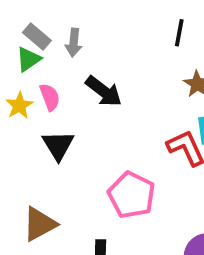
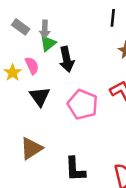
green triangle: (28, 59) -> (48, 43), moved
black arrow: (104, 91) -> (67, 59), turned 45
pink pentagon: (131, 195) -> (83, 105), moved

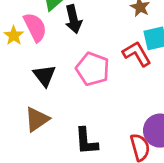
pink semicircle: (32, 66) -> (35, 27), size x1.5
black triangle: (40, 96) -> (44, 75), moved

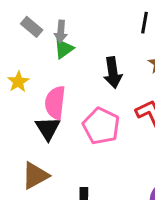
black arrow: (73, 19) -> (113, 73), moved
pink semicircle: (35, 27) -> (55, 103), moved, turned -152

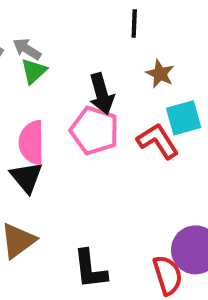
gray arrow: (61, 31) -> (27, 49), turned 125
pink pentagon: (101, 126) -> (94, 131), moved

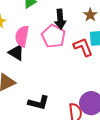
black triangle: (26, 177) -> (16, 53), turned -30
black L-shape: (90, 269) -> (39, 103), turned -80

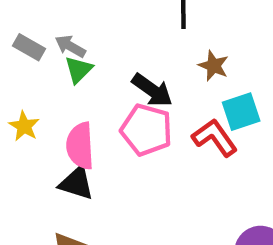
black arrow: (60, 19) -> (152, 90), turned -36

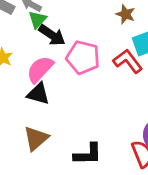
black arrow: (152, 90) -> (52, 35), moved
pink semicircle: (80, 146) -> (40, 69), turned 48

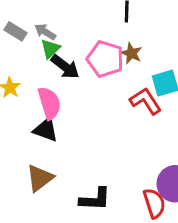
brown star: (126, 14) -> (131, 53), moved
pink pentagon: (83, 57) -> (105, 59), moved
pink semicircle: (40, 69) -> (49, 103), turned 116

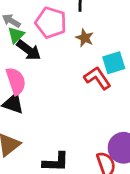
pink pentagon: (105, 59) -> (51, 23), moved

